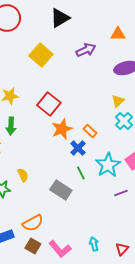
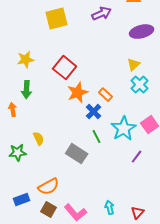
yellow square: (41, 55) -> (57, 19), turned 35
purple line: (121, 193) -> (137, 157), turned -32

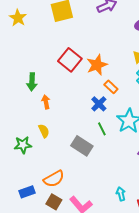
yellow star: (26, 60) -> (18, 18), moved, turned -30
orange star: (78, 93) -> (97, 65), moved
orange arrow: (13, 110) -> (46, 102), moved
cyan arrow: (110, 208) -> (121, 194), moved

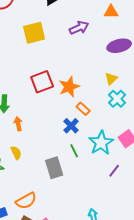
red square: (70, 60) -> (42, 82), turned 30
gray rectangle: (82, 146) -> (54, 168), turned 40

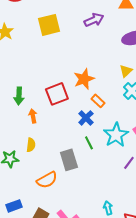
red square: (42, 82) -> (57, 94), moved
yellow semicircle: (16, 153) -> (31, 145), turned 32
orange semicircle: (26, 201) -> (47, 180), moved

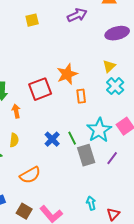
yellow square: (49, 25) -> (32, 20), size x0.6
orange rectangle: (98, 101) -> (81, 96), turned 40
blue cross: (86, 118) -> (52, 139), moved
gray rectangle: (69, 160) -> (86, 155), moved

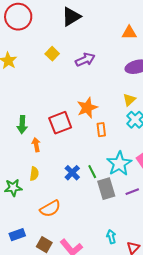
purple arrow: (77, 15) -> (85, 60), moved
yellow square: (32, 20) -> (52, 54), turned -32
purple line: (112, 158) -> (132, 192), turned 32

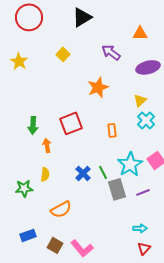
purple arrow: (85, 60) -> (111, 52), moved, turned -120
orange star: (87, 108) -> (98, 87), moved
cyan arrow: (111, 237) -> (140, 228), moved, turned 104

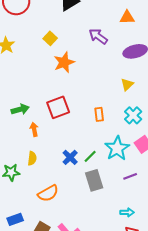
orange star: (98, 87) -> (64, 62), moved
cyan cross: (146, 120) -> (133, 115), moved
green arrow: (33, 125) -> (20, 109), turned -108
green line: (103, 172) -> (90, 156), turned 72
gray rectangle: (117, 189) -> (94, 180), moved

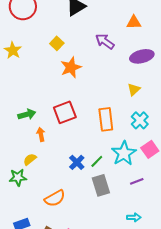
orange rectangle: (99, 114) -> (106, 119), size x1.6
yellow semicircle: (32, 158) -> (30, 159), moved, turned -136

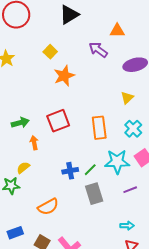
orange triangle: (134, 22) -> (117, 31), moved
cyan star: (124, 153) -> (117, 162), turned 30
blue cross: (77, 162) -> (70, 171), turned 35

